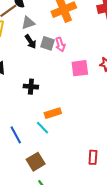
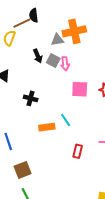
gray triangle: (28, 23) -> (57, 40), moved
cyan line: (42, 128) -> (66, 120), moved
red rectangle: (93, 157) -> (78, 151), moved

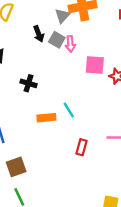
gray triangle: (57, 40) -> (62, 16), turned -40
pink square: (80, 89) -> (95, 65), moved

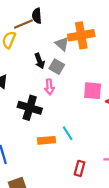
gray triangle: (62, 16) -> (62, 44), turned -32
pink arrow: (70, 44) -> (49, 87), moved
black cross: (28, 83) -> (30, 108), size x1.5

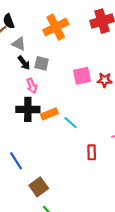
gray triangle: (62, 44) -> (19, 44), moved
pink arrow: (49, 87) -> (32, 86), moved
orange rectangle: (46, 140) -> (49, 114), moved

